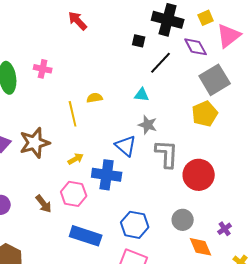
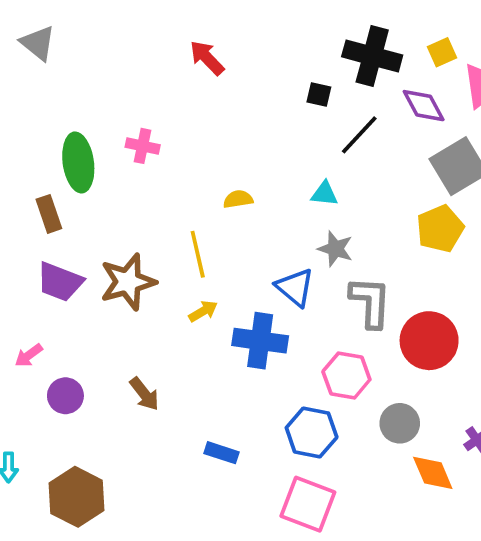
yellow line: (73, 114) -> (198, 254), moved
pink hexagon: (74, 194) -> (346, 376), moved
blue rectangle: (86, 236) -> (222, 453), size x0.6

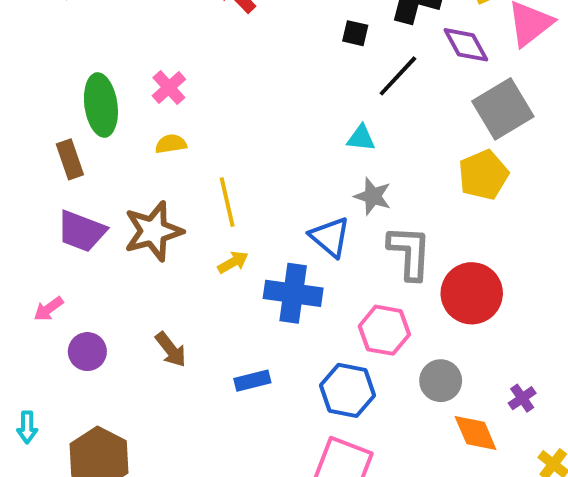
pink cross: (143, 146) -> (169, 88), turned 36
yellow semicircle: (238, 199) -> (171, 144), moved
blue rectangle: (222, 453) -> (252, 381), moved, turned -32

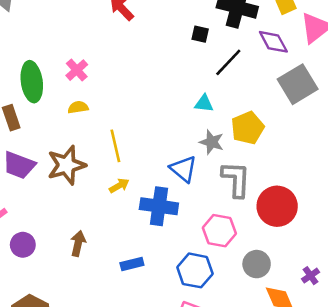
yellow pentagon: (483, 175) -> (248, 128), moved
brown arrow: (171, 350) -> (78, 243), turned -130

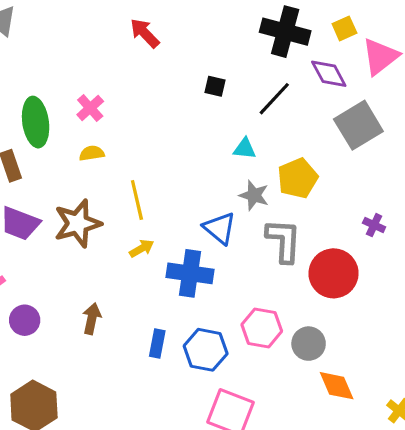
black square: (200, 34) -> (215, 86), moved
pink hexagon: (219, 231) -> (262, 328), moved
blue rectangle: (132, 264) -> (157, 344), turned -65
blue hexagon: (195, 270) -> (206, 350), moved
purple cross: (311, 276) -> (374, 225), moved, turned -30

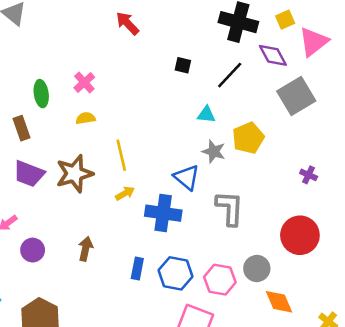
green ellipse: (36, 122) -> (41, 94), size x0.7
gray L-shape: (284, 241) -> (230, 208), moved
red circle: (334, 273) -> (300, 235), moved
pink hexagon: (262, 328) -> (220, 280), moved

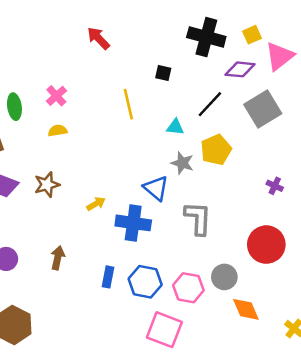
purple diamond: (273, 55) -> (240, 69), turned -56
black square: (183, 65) -> (163, 73), moved
black line: (230, 75) -> (210, 104), moved
yellow line: (121, 155) -> (128, 104), moved
brown star: (74, 174) -> (47, 185), size x0.7

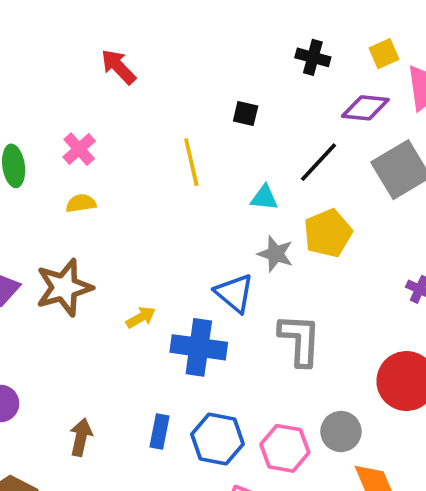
black cross: (206, 37) -> (313, 57), size x0.6
red arrow: (98, 38) -> (118, 67), moved
brown star: (47, 185) -> (64, 287), size x1.4
brown arrow: (58, 258) -> (81, 437), moved

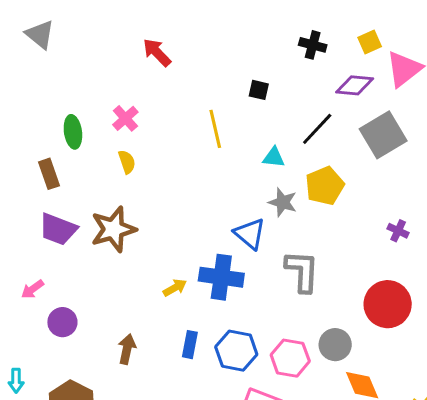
yellow semicircle: (81, 203) -> (127, 162), turned 80
yellow arrow: (141, 317) -> (175, 288), moved

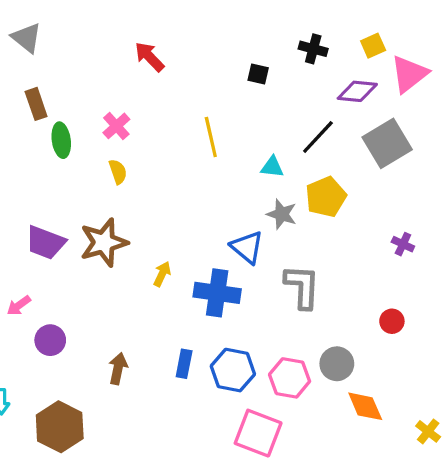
black square: (259, 90) -> (258, 74), moved
brown rectangle: (49, 174) -> (36, 104), moved
yellow arrow: (175, 288) -> (162, 274), moved, turned -35
red circle: (388, 304) -> (392, 321), size x0.5

